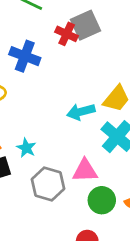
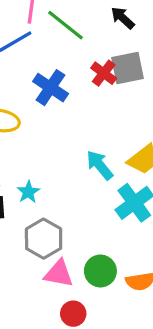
cyan arrow: (81, 112) -> (100, 165), turned 52
pink triangle: (85, 171) -> (59, 274), moved

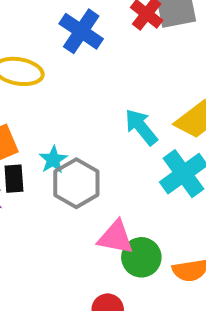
gray hexagon: (44, 239) -> (76, 183), moved
pink triangle: (59, 274) -> (116, 237), moved

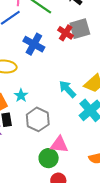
cyan star: (53, 160) -> (21, 95), moved
green circle: (141, 257) -> (49, 158), moved

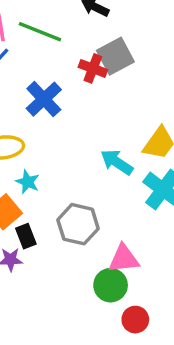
blue cross: (34, 44) -> (44, 99), turned 30
cyan star: (21, 95) -> (28, 182), moved

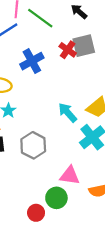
pink triangle: (124, 259) -> (70, 176), moved
green circle: (111, 285) -> (56, 198), moved
red circle: (135, 320) -> (36, 213), moved

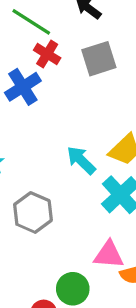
red cross: (68, 50) -> (47, 54), moved
pink triangle: (70, 176) -> (109, 255), moved

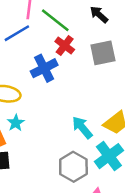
gray hexagon: (33, 212) -> (73, 167), moved

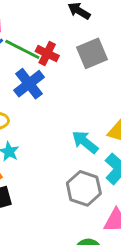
green line: (55, 20) -> (22, 49), moved

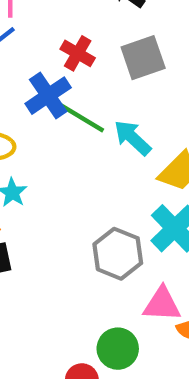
green line: (22, 49) -> (80, 117), moved
cyan arrow: (85, 142) -> (132, 138), moved

